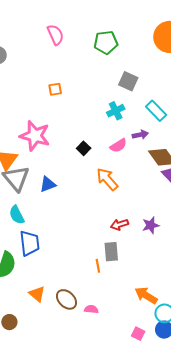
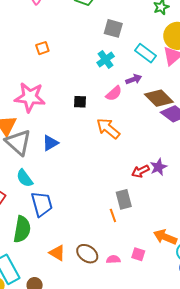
black square: (84, 148) -> (80, 102), turned -32
red arrow: (119, 225) -> (141, 171), moved
pink square: (138, 334) -> (138, 254), moved

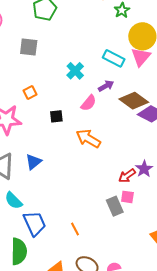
gray square: (113, 28) -> (29, 47), moved
orange square: (42, 48) -> (30, 92), moved
orange line: (113, 215) -> (75, 229), moved
pink square: (138, 254) -> (127, 197), moved

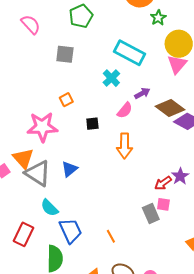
cyan rectangle: (114, 58) -> (130, 53), moved, size x1.4
orange arrow: (88, 139) -> (124, 146), turned -120

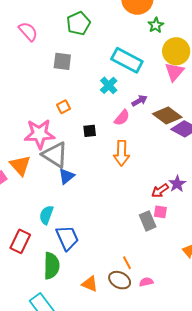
gray triangle: (38, 173) -> (55, 155), moved
cyan semicircle: (50, 208) -> (46, 215), turned 66
orange line: (111, 236) -> (127, 263), moved

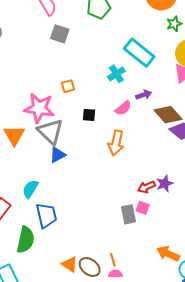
gray square: (62, 61) -> (60, 34), moved
orange line: (127, 263) -> (113, 260), moved
orange triangle: (90, 284) -> (70, 264), moved

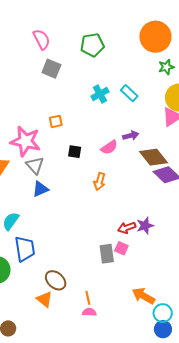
cyan rectangle: (139, 53) -> (129, 93), size x0.6
cyan cross: (116, 74) -> (100, 94), moved
gray triangle: (50, 132) -> (35, 165), size x0.7
orange arrow: (116, 143) -> (100, 181), size x0.7
brown ellipse: (90, 267) -> (56, 280), moved

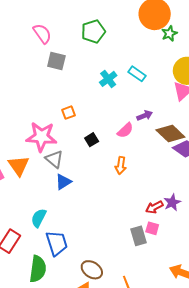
green star: (166, 67) -> (169, 33), moved
black square: (75, 152) -> (92, 140), turned -32

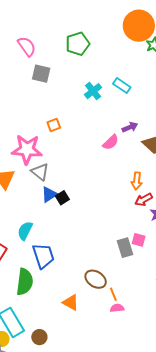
black square: (92, 140) -> (62, 198), moved
orange arrow: (121, 166) -> (137, 181), moved
red arrow: (154, 207) -> (144, 200), moved
brown ellipse: (92, 270) -> (96, 279), moved

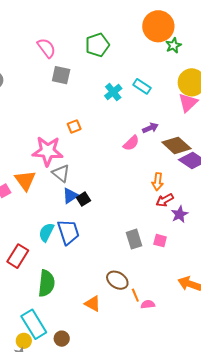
gray rectangle: (125, 248) -> (134, 239), moved
blue trapezoid: (43, 256) -> (68, 232), moved
pink semicircle: (117, 308) -> (148, 304), moved

